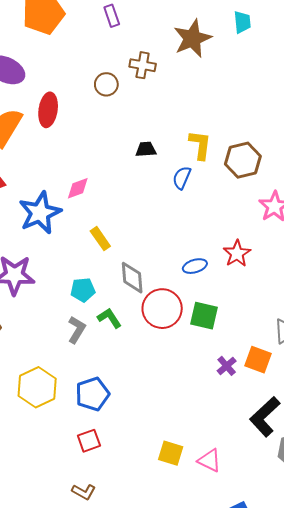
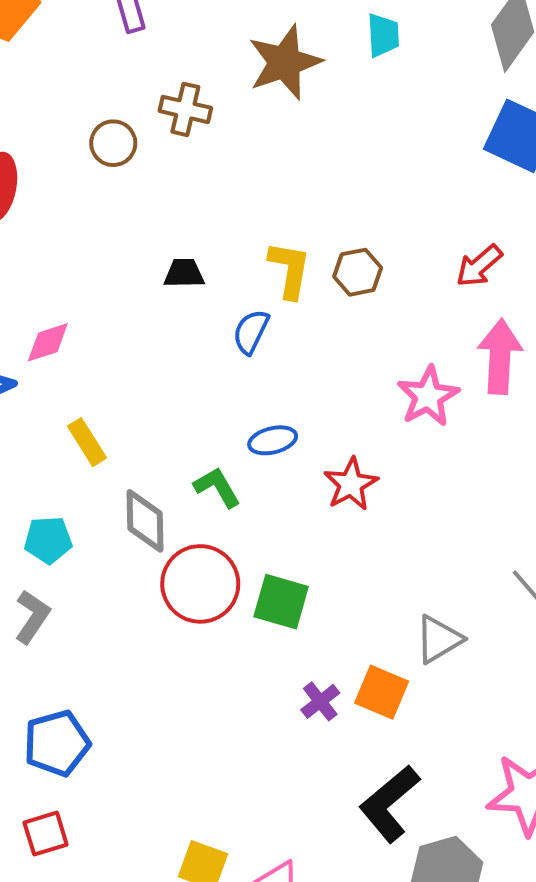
brown hexagon: (243, 160) -> (358, 272), moved, size x0.7
blue ellipse: (195, 266) -> (273, 440), moved
green L-shape: (109, 318) -> (217, 487), moved

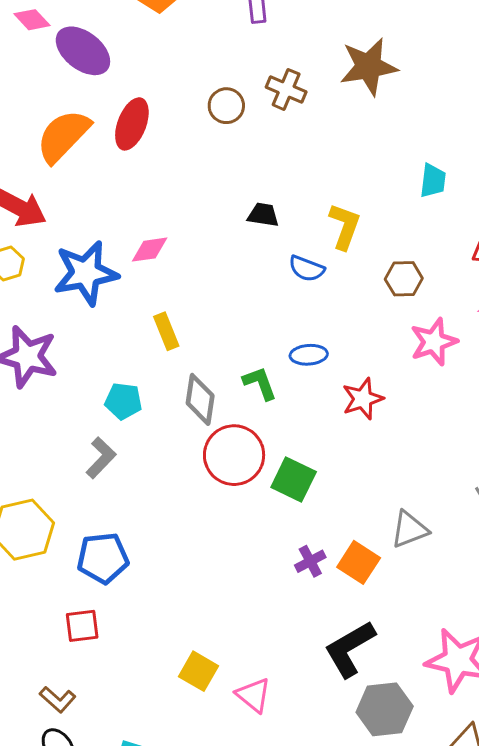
cyan trapezoid: (383, 35) -> (433, 181), moved
brown hexagon: (358, 272) -> (404, 279), moved
blue semicircle: (251, 332) -> (307, 269), turned -105

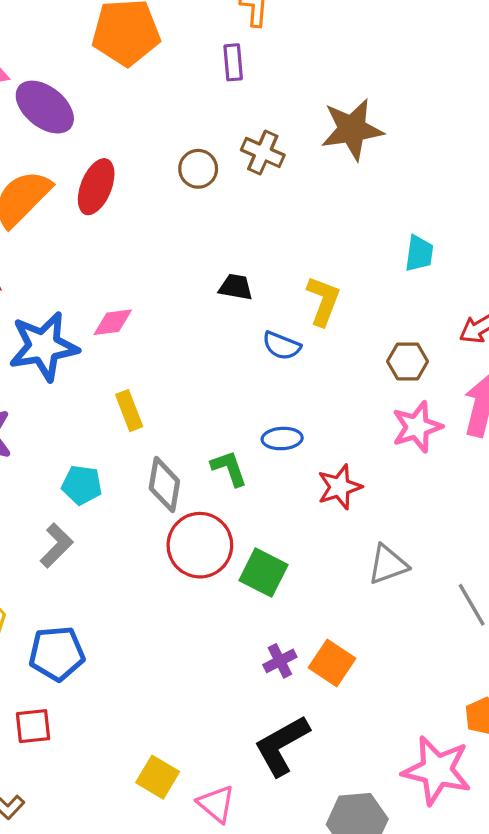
brown hexagon: (404, 279) -> (408, 361), moved
gray triangle: (409, 529) -> (388, 565), moved
black L-shape: (350, 649) -> (282, 745), moved

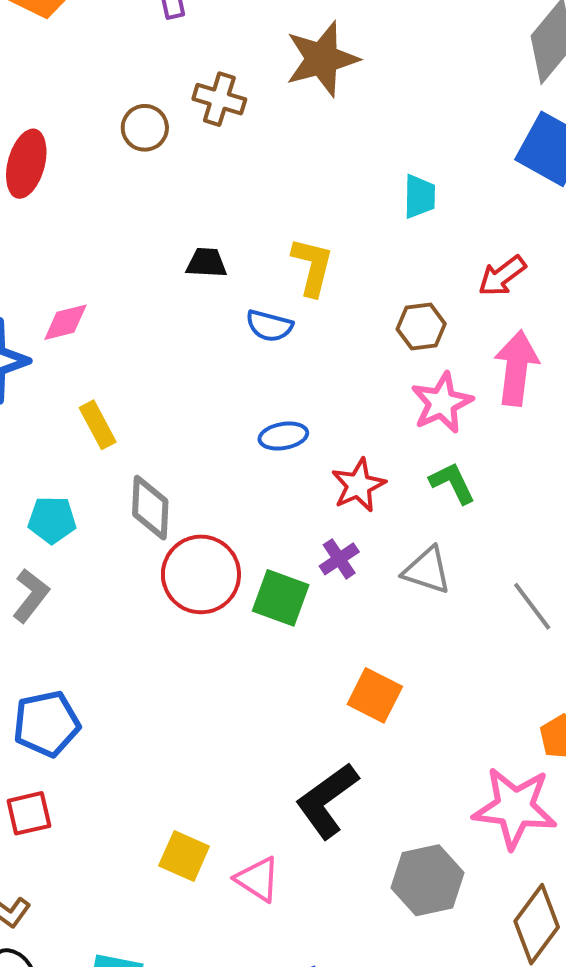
green L-shape: (229, 468) -> (452, 483), moved
gray triangle: (388, 565) -> (427, 570), turned 45
purple cross: (280, 661) -> (339, 559), moved

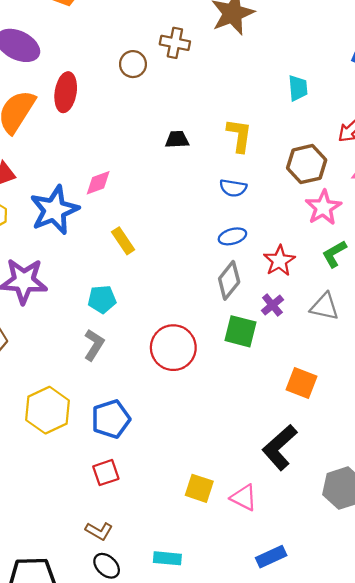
blue semicircle: (269, 326) -> (233, 188), moved
brown hexagon: (421, 326) -> (307, 164), size x1.4
green L-shape: (452, 483) -> (334, 254), turned -88
gray diamond: (150, 508) -> (229, 280), moved, turned 42
red circle: (201, 574) -> (173, 348), moved

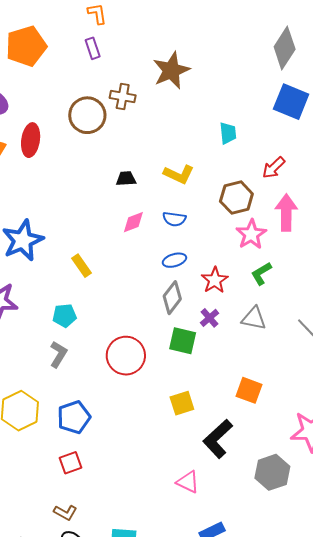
brown circle: (133, 64) -> (87, 115), size x1.6
yellow L-shape: (239, 135) -> (179, 174), turned 108
pink diamond: (98, 183) -> (133, 222), moved
orange square: (301, 383) -> (249, 390), moved
yellow square: (199, 488) -> (182, 403), moved, turned -35

